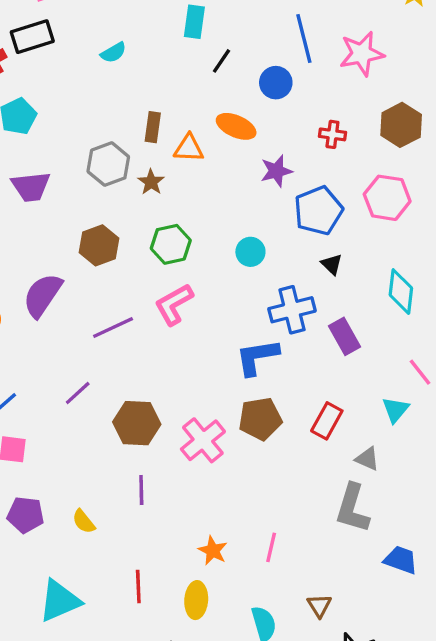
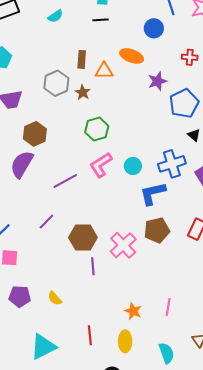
black line: (221, 61) -> (101, 20), moved, turned 56
brown hexagon: (99, 245) -> (35, 134), moved
cyan circle: (250, 252) -> (133, 166), moved
purple line: (141, 490) -> (93, 266), moved

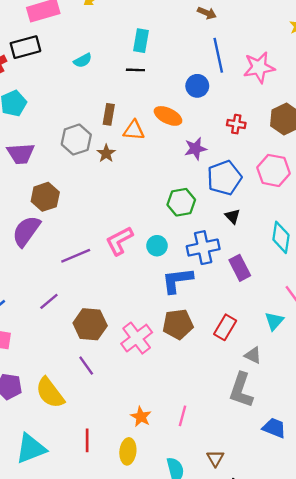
green hexagon: (97, 129) -> (181, 202), moved
purple line: (93, 266) -> (86, 366), moved, turned -36
yellow semicircle: (55, 298) -> (50, 393), size x1.8

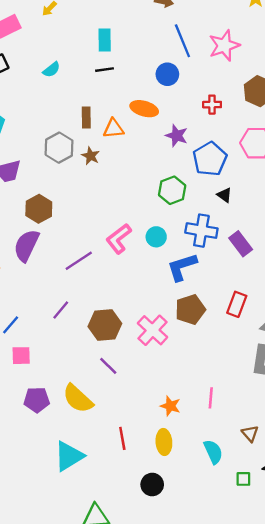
purple star: (195, 149) -> (177, 136), turned -30
blue cross: (203, 248) -> (201, 231), turned 32

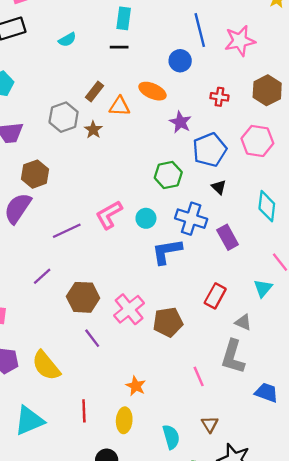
brown rectangle: (86, 117) -> (95, 91), turned 30
brown pentagon: (190, 310) -> (168, 322), moved
purple line: (108, 366) -> (92, 338), moved
pink line: (211, 398) -> (199, 376), moved, turned -36

